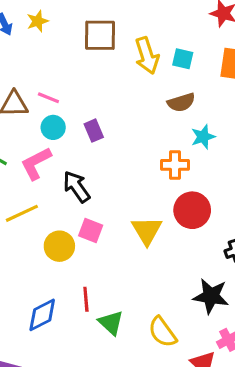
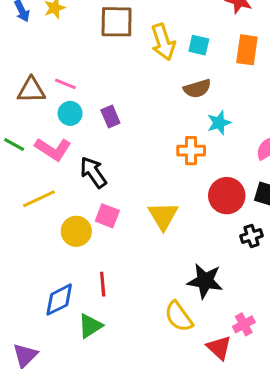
pink L-shape: (36, 163) -> (53, 149), turned -120
red circle: (192, 210) -> (227, 196), moved
black star: (211, 296) -> (205, 281), moved
green triangle: (111, 323) -> (90, 326), moved, turned 44

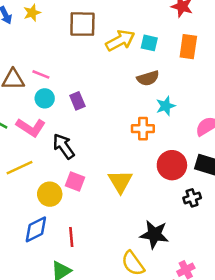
yellow arrow: (163, 42) -> (120, 40), turned -100
blue diamond: (59, 300) -> (36, 229), moved

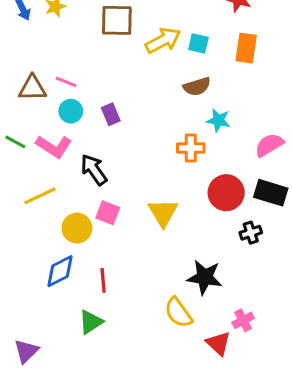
cyan star: (166, 106) -> (218, 120), turned 30

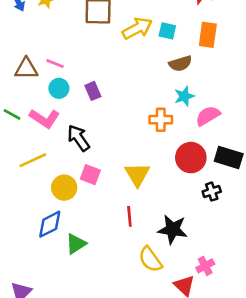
brown semicircle: (197, 87) -> (180, 64), moved
cyan star: (218, 120) -> (184, 96), turned -30
pink semicircle: (269, 145) -> (208, 116), moved
red line: (103, 280) -> (129, 216), moved
green triangle: (91, 322) -> (76, 244), moved

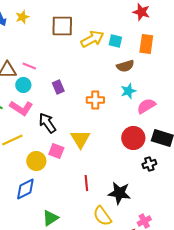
cyan circle: (59, 88) -> (23, 85), moved
orange cross: (161, 120) -> (95, 100), moved
yellow triangle: (137, 175) -> (80, 139), moved
green triangle: (76, 244) -> (50, 218), moved

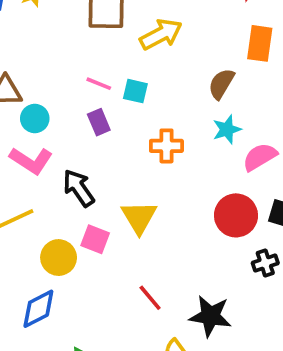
cyan square: (115, 41) -> (135, 91), moved
pink line: (29, 66) -> (99, 84), moved
brown semicircle: (125, 66) -> (221, 84), turned 138
red line: (86, 183) -> (150, 298), turned -35

